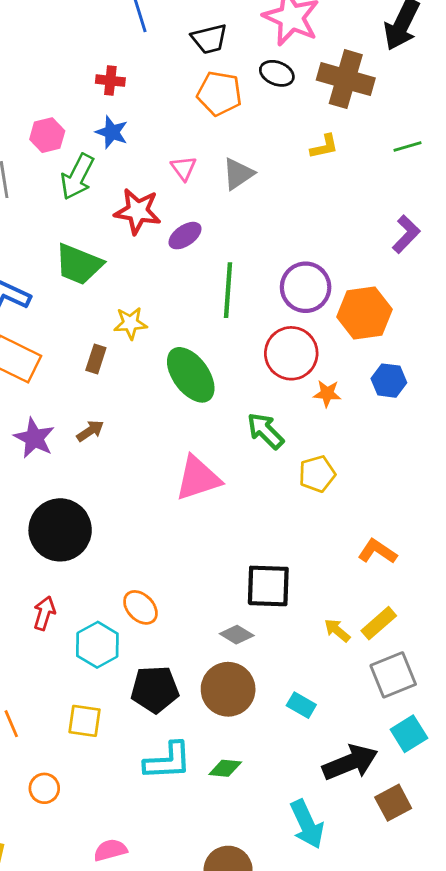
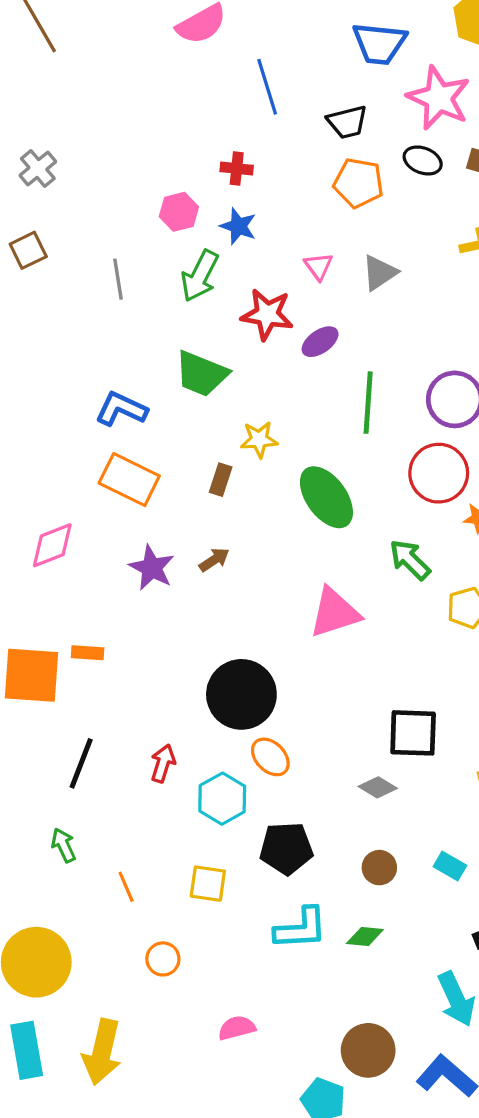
pink hexagon: (47, 135) -> (179, 212), moved
black circle: (60, 530) -> (241, 694), moved
brown circle: (228, 689) -> (379, 868), moved, size x0.6

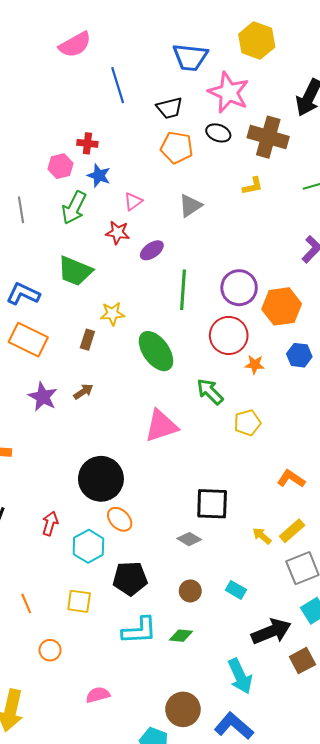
red cross: (237, 168) -> (87, 143), moved
pink triangle: (318, 266) -> (133, 201), moved, turned 30
red star: (267, 314) -> (118, 233), size x0.7

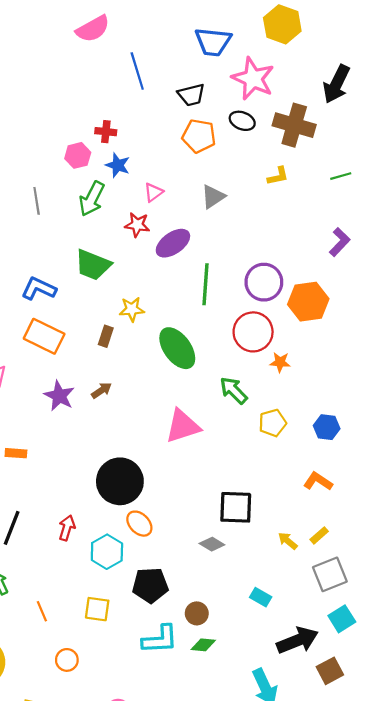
purple ellipse: (152, 250) -> (173, 243), size x1.4
blue hexagon: (299, 355) -> (327, 427), moved
yellow rectangle: (292, 531) -> (319, 535), size x0.7
brown circle: (190, 591) -> (197, 613), moved

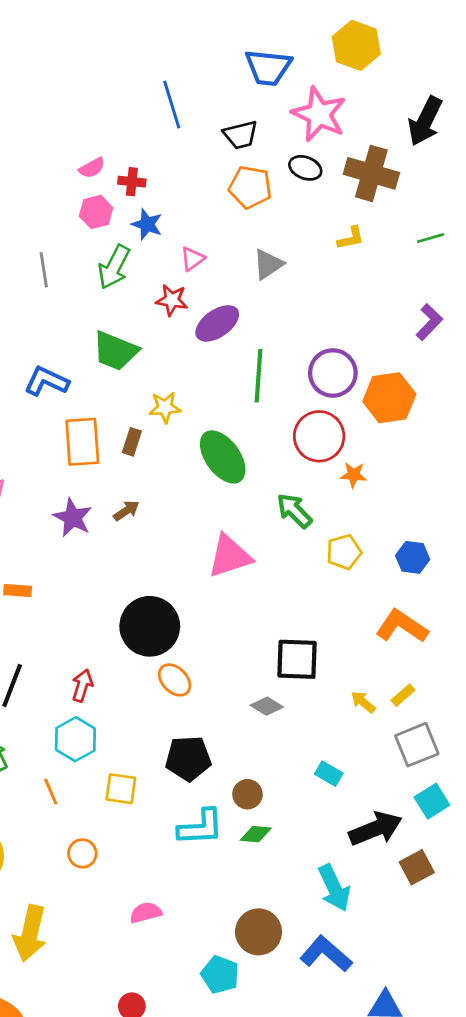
pink semicircle: (93, 29) -> (92, 168), moved, size x0.6
orange rectangle: (44, 336) -> (82, 442), moved, turned 60
orange L-shape: (318, 481) -> (402, 626), size x1.4
cyan hexagon: (107, 552) -> (75, 739), moved

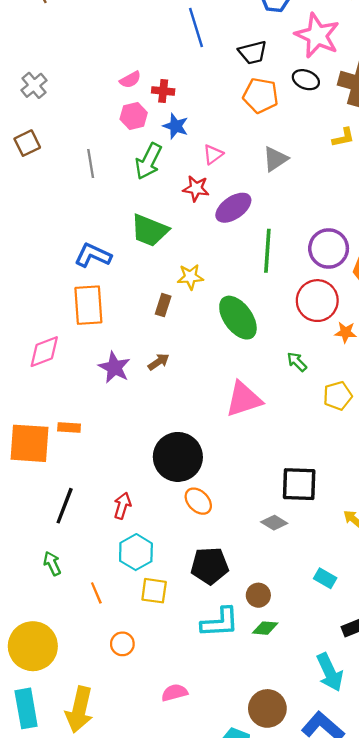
orange rectangle: (82, 442) -> (88, 305), moved
green arrow: (294, 511) -> (297, 362), size x0.7
cyan hexagon: (75, 739) -> (136, 552), moved

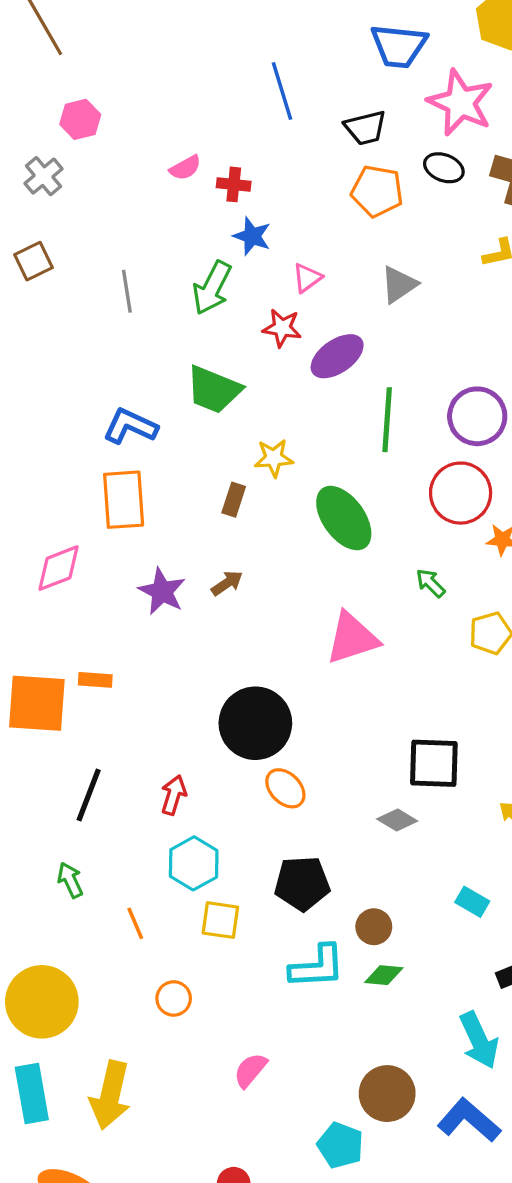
pink hexagon: (134, 116) -> (80, 119), moved
pink semicircle: (174, 693) -> (250, 1070), turned -35

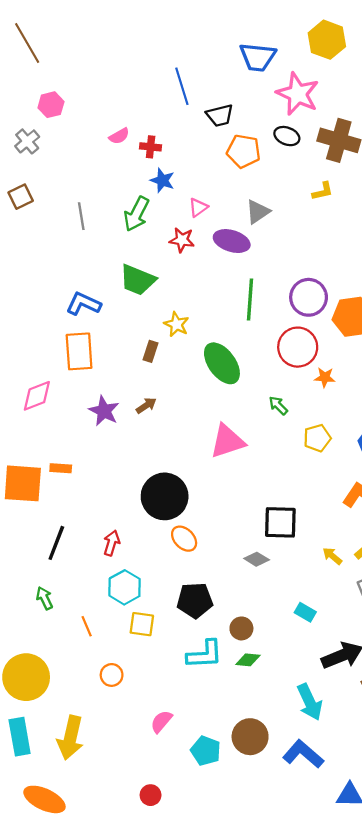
black trapezoid: (365, 128) -> (220, 115), moved
purple ellipse: (337, 356) -> (232, 241), moved, turned 52
yellow star: (274, 458) -> (176, 324), turned 30
cyan pentagon: (340, 1145) -> (206, 751), moved

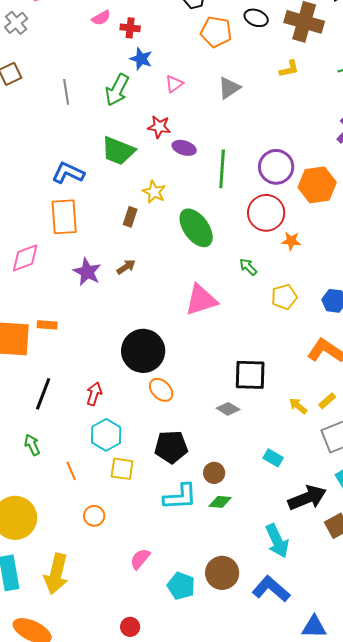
red star: (182, 240) -> (159, 127), moved
purple ellipse: (232, 241) -> (184, 148), moved, size x0.7

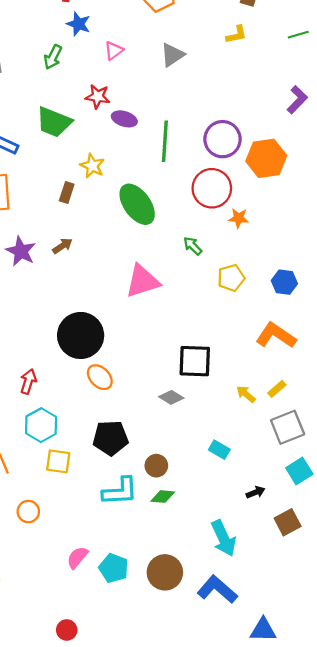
green arrow: (117, 90) -> (53, 57), size x0.7
black arrow: (307, 498) -> (256, 492), size x0.5
cyan pentagon: (181, 586) -> (114, 568), moved

